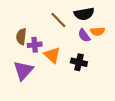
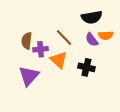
brown line: (58, 20) -> (64, 38), moved

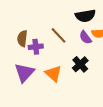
orange triangle: (59, 60) -> (53, 74), moved
black cross: (86, 67) -> (80, 64), turned 35

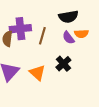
brown line: (59, 35) -> (42, 36), turned 60
purple cross: (36, 47) -> (20, 29), moved, size x1.5

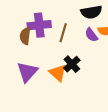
black cross: (63, 64) -> (72, 64), moved

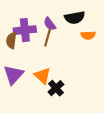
purple semicircle: (91, 35) -> (50, 24), moved
black cross: (72, 64) -> (56, 88), moved

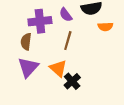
brown line: (48, 37) -> (68, 41), moved
brown semicircle: (11, 40) -> (26, 42), moved

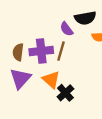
purple semicircle: (66, 15) -> (67, 29), moved
purple cross: (40, 21) -> (41, 51), moved

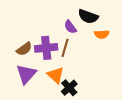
black semicircle: (85, 18) -> (88, 16), turned 30
brown semicircle: (18, 52) -> (24, 49), turned -133

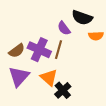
purple cross: (46, 48) -> (39, 50), turned 30

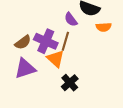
purple triangle: (19, 76) -> (25, 69), turned 30
orange triangle: (49, 78) -> (56, 59), moved

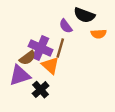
brown semicircle: (23, 42) -> (27, 58), moved
black cross: (70, 83) -> (41, 90), moved

